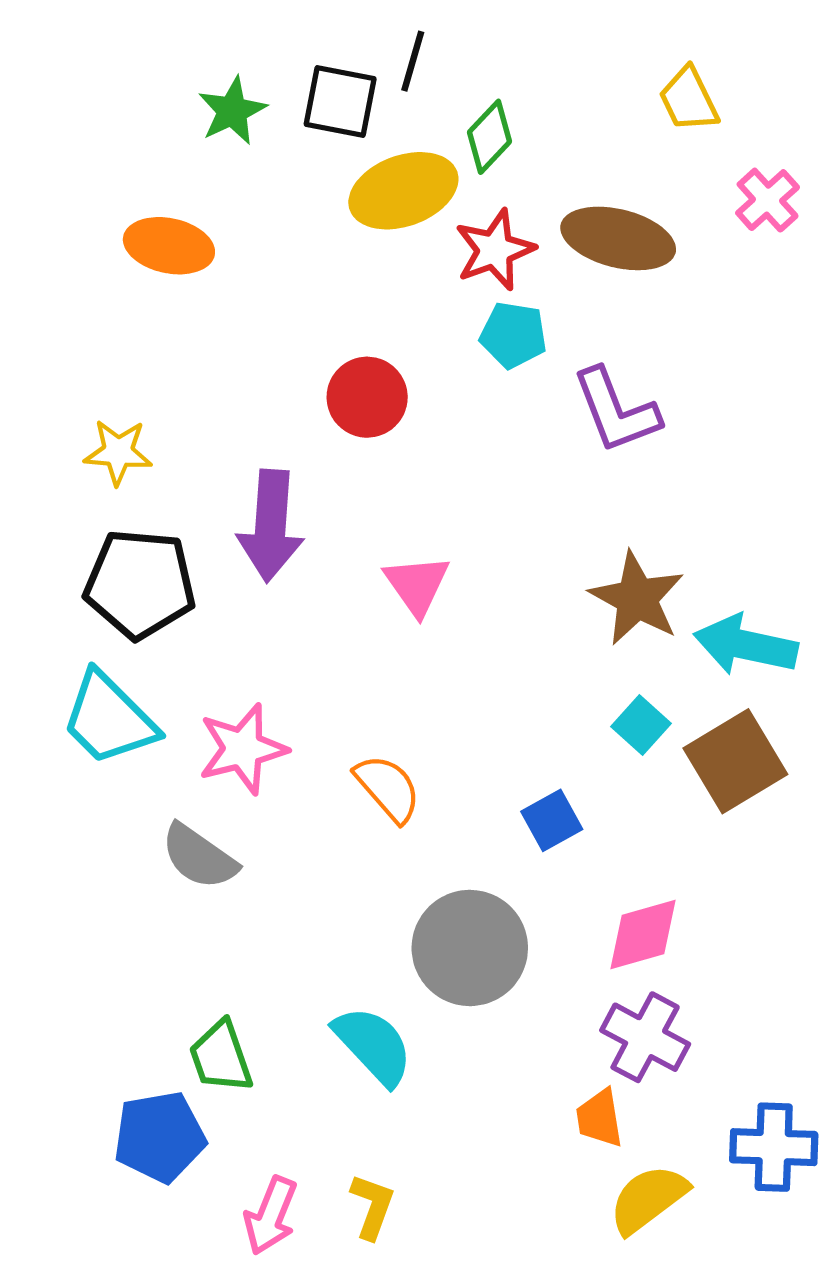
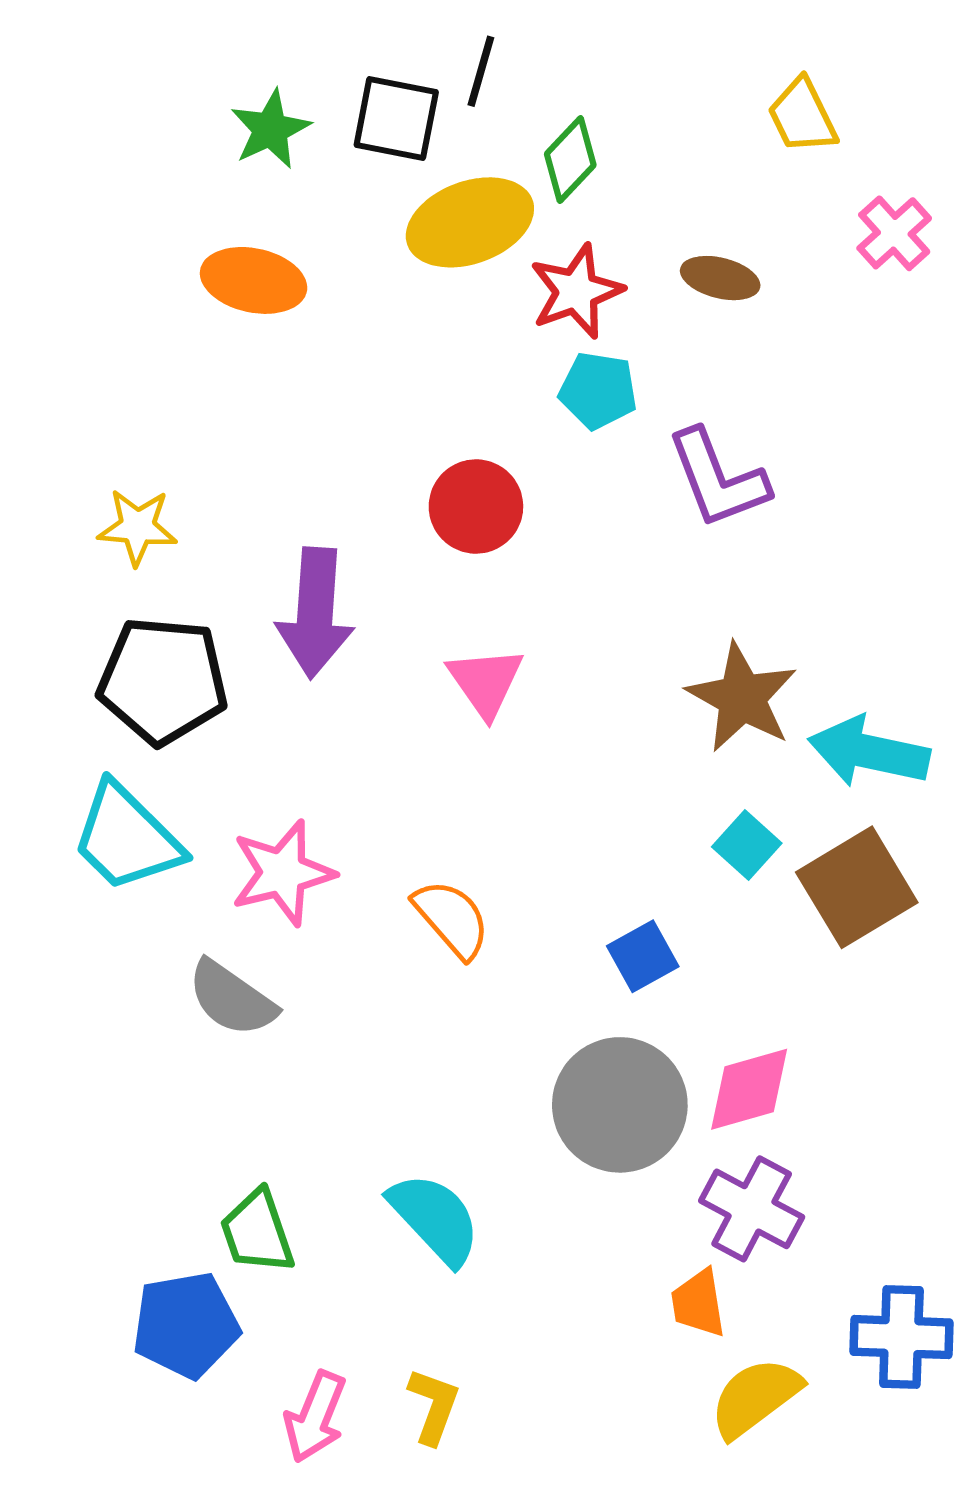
brown ellipse: (618, 238) -> (720, 278), size x0.6
orange ellipse: (169, 246) -> (254, 280), moved
red circle: (367, 397) -> (476, 507), moved
gray circle: (470, 948) -> (620, 1105), moved

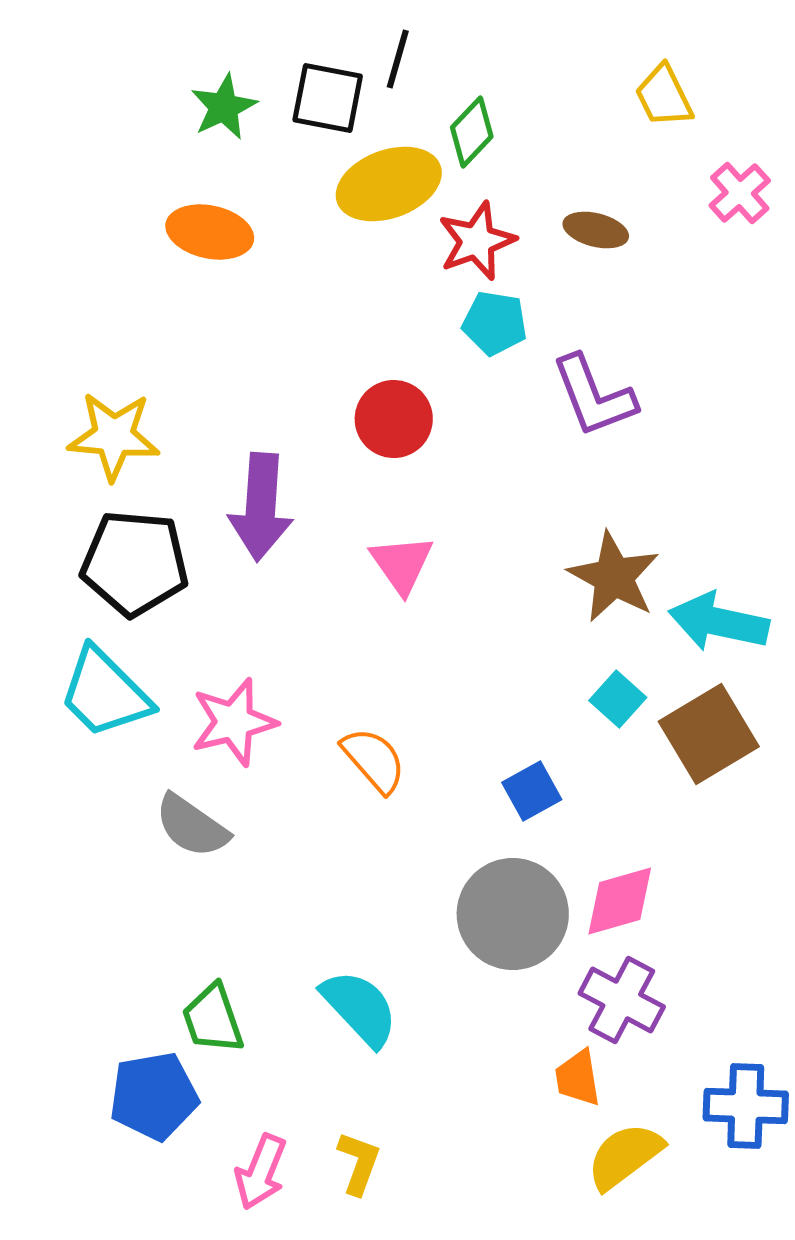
yellow star: (137, 527) -> (114, 436), size x1.4

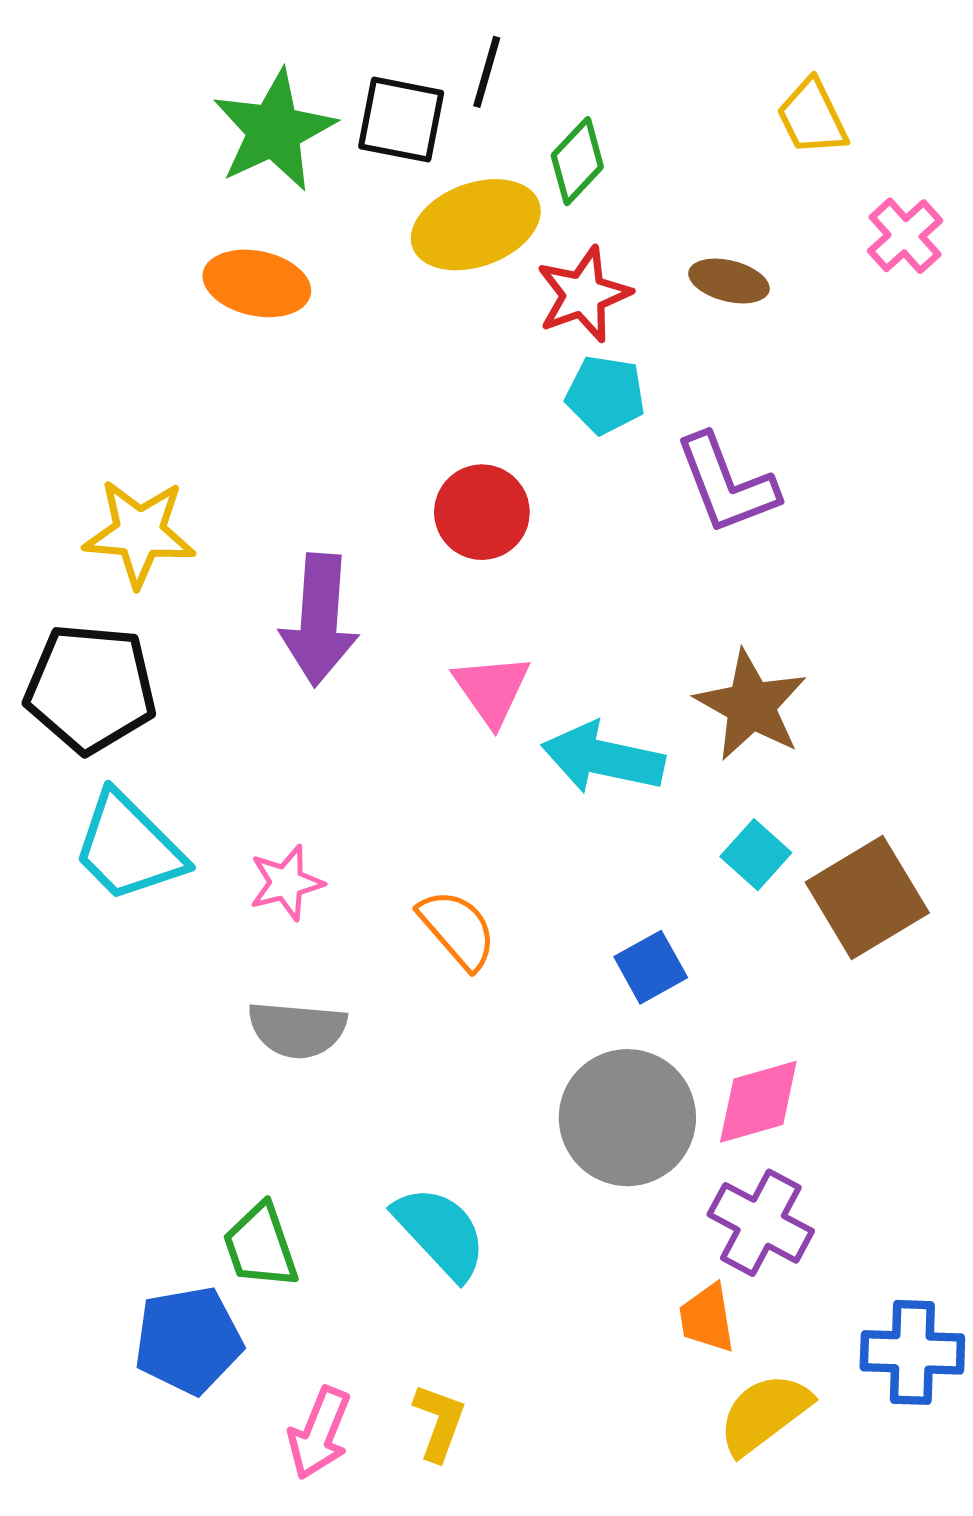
green star: (224, 107) -> (274, 131), size x1.5
black pentagon: (135, 563) -> (91, 688), moved
cyan arrow: (719, 622) -> (603, 758), moved
pink star: (234, 722) -> (286, 883), size x0.7
gray semicircle: (192, 826) -> (297, 1030), moved, turned -30

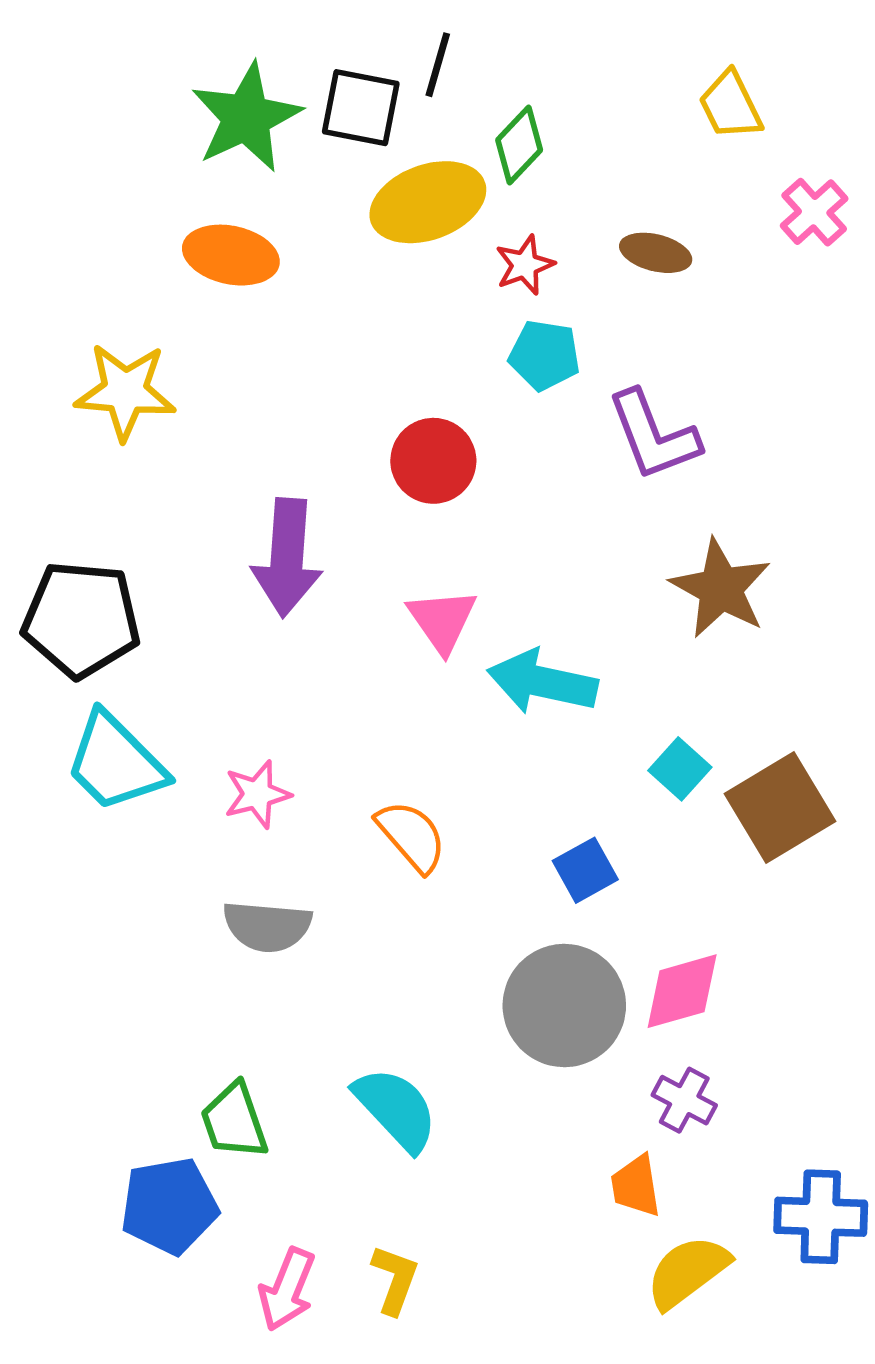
red star: (583, 294) -> (525, 265), size x0.7
yellow star: (139, 533) -> (125, 391), moved
brown star: (751, 705) -> (721, 588), moved
purple cross: (761, 1223) -> (684, 1100), size x0.7

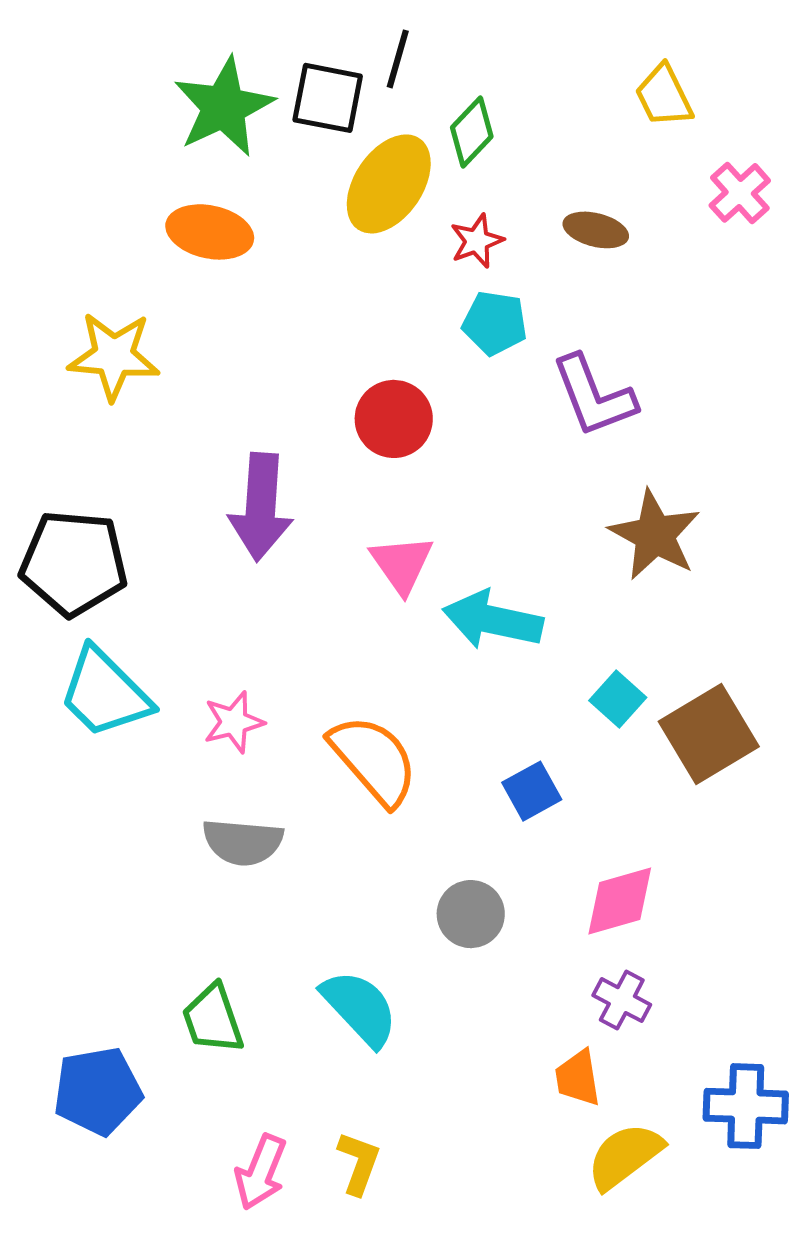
yellow ellipse: (428, 202) -> (389, 184), turned -36
orange semicircle: (411, 836) -> (374, 760), size x1.4
gray circle: (564, 1006) -> (471, 914), moved, size x0.6
blue pentagon: (169, 1206) -> (98, 1091), moved

